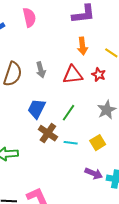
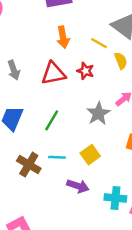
brown cross: (48, 133) -> (29, 165), moved
purple arrow: (94, 173) -> (78, 186), moved

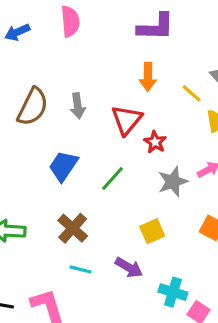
red star: (85, 71) -> (155, 142), moved
red triangle: (53, 73) -> (127, 120), turned -50
cyan line: (57, 157) -> (81, 269), moved

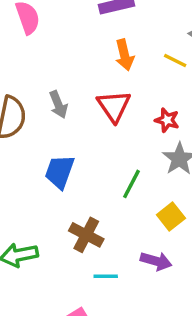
red star: (155, 142) -> (167, 120), moved
green line: (113, 179) -> (132, 184), moved

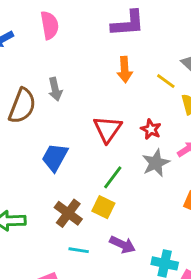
gray arrow: (58, 104) -> (55, 89), moved
red triangle: (114, 106) -> (107, 129), moved
yellow square: (171, 216) -> (103, 207), moved, turned -35

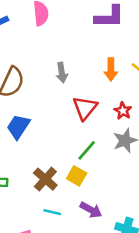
orange arrow: (125, 70) -> (111, 69), moved
gray arrow: (55, 89) -> (62, 73), moved
blue trapezoid: (55, 157) -> (18, 127), moved

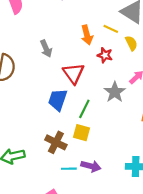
red star: (123, 111) -> (105, 55), moved
blue trapezoid: (18, 127) -> (58, 100), moved
purple arrow: (91, 210) -> (91, 166), moved

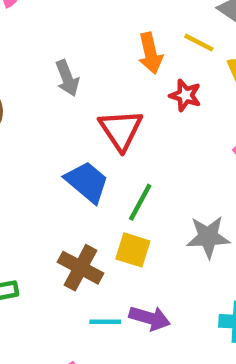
gray star: (115, 92) -> (208, 237), moved, turned 30
blue trapezoid: (58, 100) -> (87, 182), turned 110

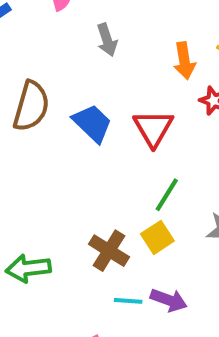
gray arrow: (67, 78) -> (107, 40), moved
blue trapezoid: (87, 182) -> (92, 123), moved
yellow square: (133, 250) -> (157, 237), turned 36

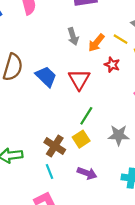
gray arrow: (107, 40) -> (73, 36), moved
orange arrow: (184, 61) -> (96, 43), turned 48
cyan line: (128, 301) -> (50, 172), moved, turned 64

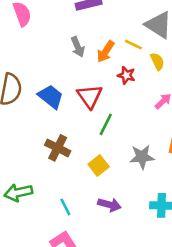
green line: (86, 116) -> (106, 124), moved
brown cross: (55, 146) -> (58, 148), moved

